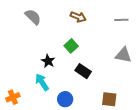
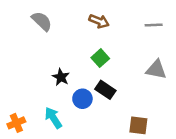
green square: (71, 46) -> (100, 58), moved
cyan arrow: (42, 82) -> (53, 118), moved
blue circle: (65, 99) -> (82, 99), moved

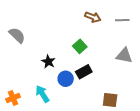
gray semicircle: (42, 21) -> (17, 35), moved
brown arrow: (99, 21) -> (93, 17), moved
black rectangle: (105, 90) -> (84, 72), turned -63

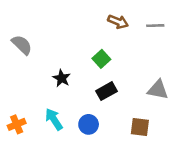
gray triangle: (124, 56) -> (158, 90), moved
blue circle: (66, 79) -> (89, 124), moved

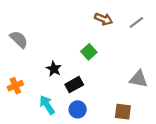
gray line: (155, 26) -> (136, 22), turned -35
black rectangle: (107, 91) -> (74, 85), moved
orange cross: (17, 124) -> (15, 86), moved

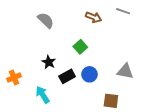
gray line: (136, 22) -> (123, 11), moved, turned 56
gray semicircle: (19, 39) -> (46, 20), moved
blue circle: (78, 109) -> (89, 74), moved

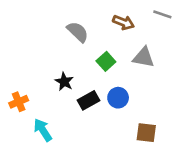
gray semicircle: (46, 20) -> (78, 32), moved
gray triangle: (125, 71) -> (144, 57), moved
cyan arrow: (43, 95) -> (43, 130), moved

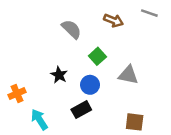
gray triangle: (144, 57) -> (128, 75), moved
blue circle: (118, 98) -> (90, 85), moved
black rectangle: (88, 100) -> (81, 110), moved

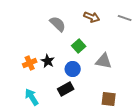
gray line: (149, 13) -> (125, 18), moved
orange cross: (17, 93) -> (30, 63), moved

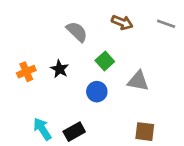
black star: (48, 61) -> (60, 69), moved
orange cross: (30, 63) -> (26, 72), moved
black rectangle: (66, 89) -> (74, 132), moved

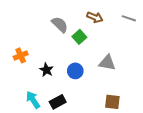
green square: (105, 61) -> (79, 37), moved
black star: (60, 69) -> (46, 70), moved

